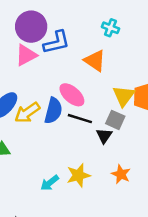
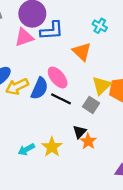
black triangle: (104, 136) -> (79, 132), moved
orange star: (121, 174) -> (88, 141), moved
yellow star: (78, 175) -> (52, 147), turned -30

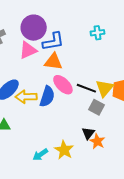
cyan cross: (100, 26) -> (98, 33), turned -32
orange triangle: (82, 52) -> (53, 62), moved, turned -30
yellow arrow: (17, 86) -> (26, 97), turned 30
black line: (61, 99) -> (86, 88), moved

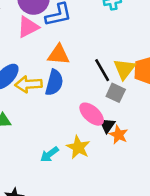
orange triangle: (53, 62) -> (59, 55), moved
pink ellipse: (63, 85) -> (92, 114), moved
black line: (86, 88) -> (102, 70), turned 42

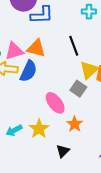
pink triangle: (28, 27) -> (14, 51), moved
black line: (102, 70) -> (74, 46), moved
black triangle: (107, 125) -> (63, 151), moved

